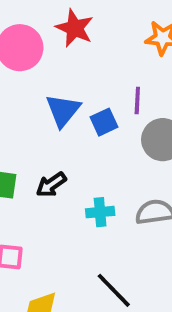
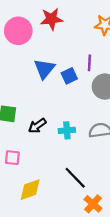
red star: (75, 28) -> (51, 19), turned -30
black arrow: (51, 185) -> (37, 126), moved

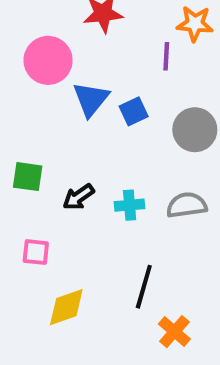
pink circle: (18, 31) -> (48, 60), moved
purple line: (89, 63) -> (166, 56), moved
black line: (75, 178) -> (144, 287), turned 60

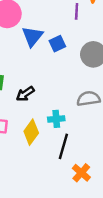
cyan cross: (130, 205) -> (56, 119), moved
yellow diamond: (66, 307) -> (31, 132), moved, turned -35

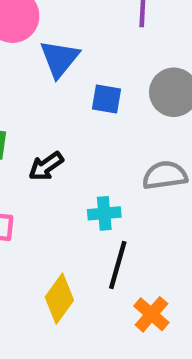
blue square: (57, 44) -> (107, 99), moved, turned 35
yellow diamond: (31, 132) -> (59, 299), moved

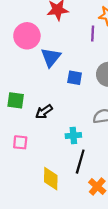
yellow diamond: (59, 299) -> (51, 179), turned -35

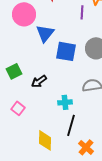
blue square: (75, 78) -> (66, 51), size x1.5
green square: (16, 100) -> (14, 71), turned -35
pink square: (20, 142) -> (18, 108), turned 32

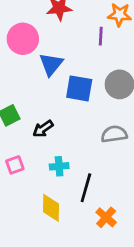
cyan cross: (65, 102) -> (59, 166), moved
pink square: (18, 108) -> (15, 165), turned 32

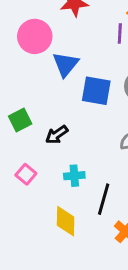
pink square: (15, 165) -> (26, 174), turned -30

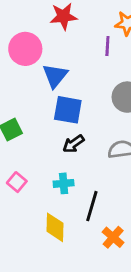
blue square: (96, 91) -> (68, 110), moved
black arrow: (57, 135) -> (73, 144), moved

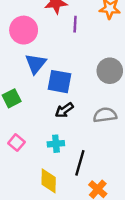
purple line: (107, 46) -> (75, 24), moved
blue triangle: (55, 76) -> (36, 64), moved

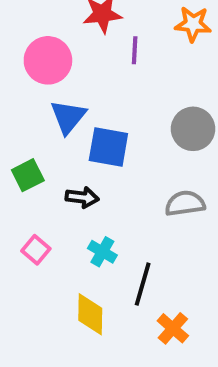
black arrow: (64, 110) -> (82, 197), moved, turned -138
cyan cross: (56, 144) -> (102, 252), turned 35

